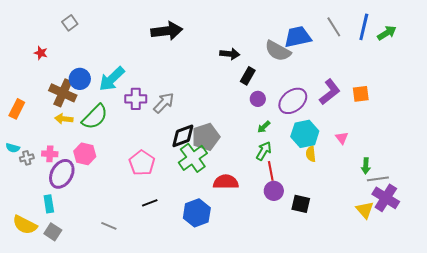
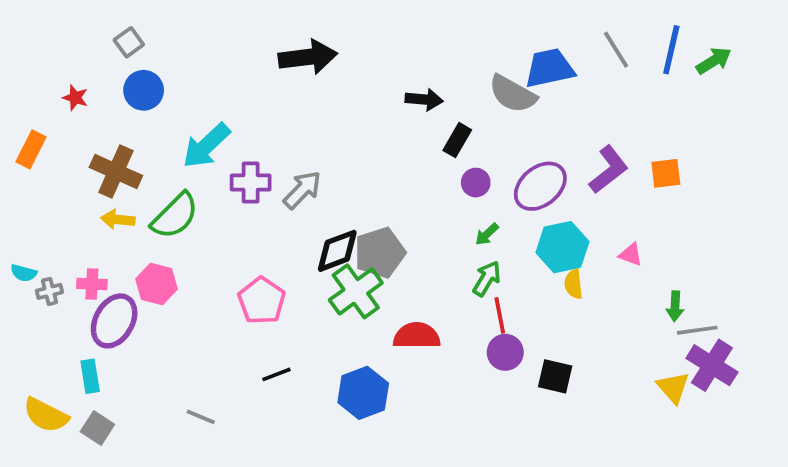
blue circle: (80, 79) -> (144, 90), moved
orange rectangle: (17, 109) -> (31, 149), moved
pink triangle: (342, 138) -> (631, 254), turned -32

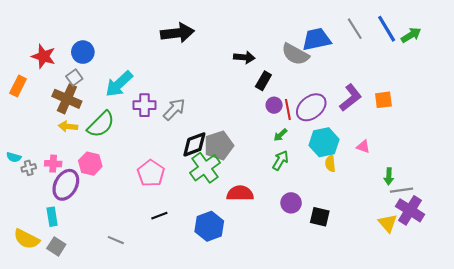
gray square: (129, 42) -> (74, 78), moved
blue line: (671, 50) -> (387, 29), turned -44
red star: (75, 98) -> (44, 56), size x1.6
red line: (500, 315) -> (288, 109), moved

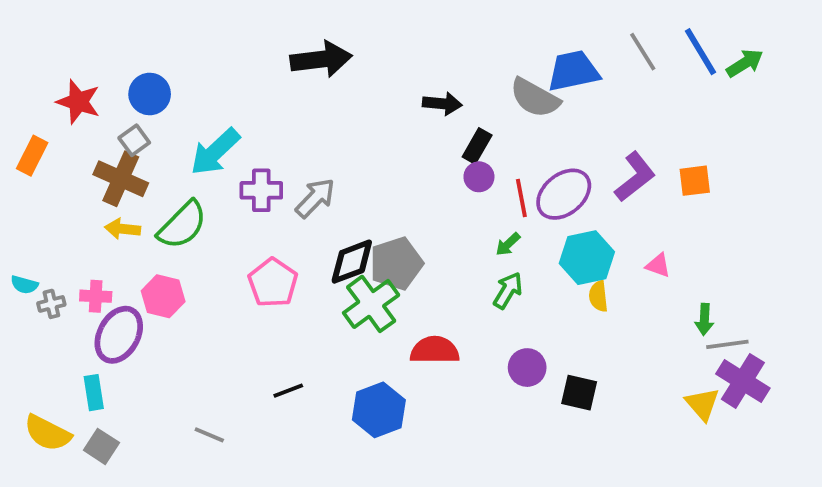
purple circle: (274, 105) -> (479, 177), moved
pink pentagon: (151, 173) -> (273, 283), moved

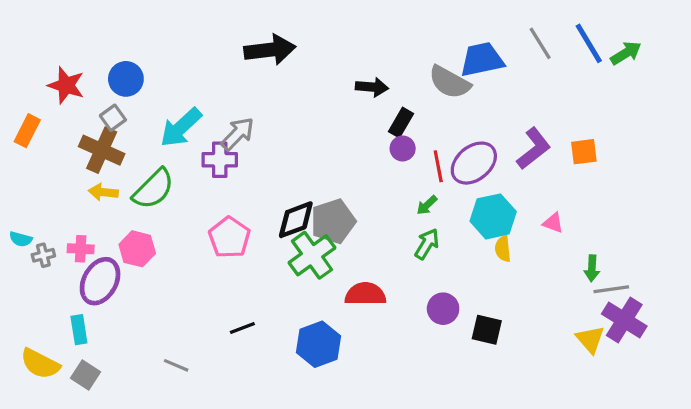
gray arrow: (315, 198) -> (238, 134), moved

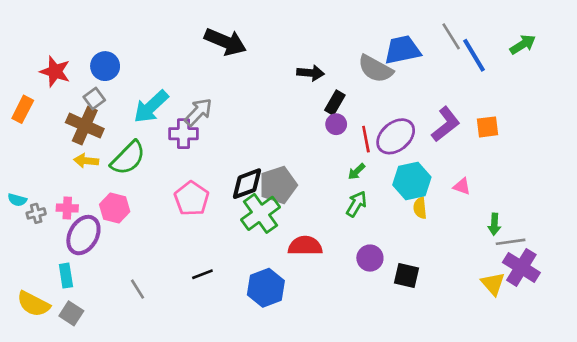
blue line: (589, 43) -> (474, 55), moved
black arrow: (270, 50) -> (225, 42), turned 30
gray line: (176, 365) -> (138, 289), moved, turned 35

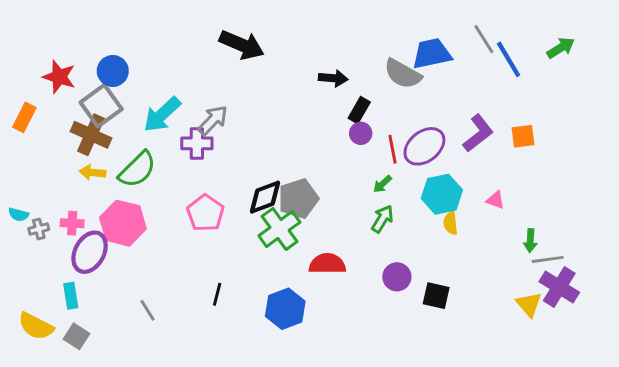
gray square: (94, 99) -> (101, 106), size x1.8
pink hexagon: (115, 208) -> (123, 223), size x1.4
black line: (202, 274) -> (217, 294), turned -55

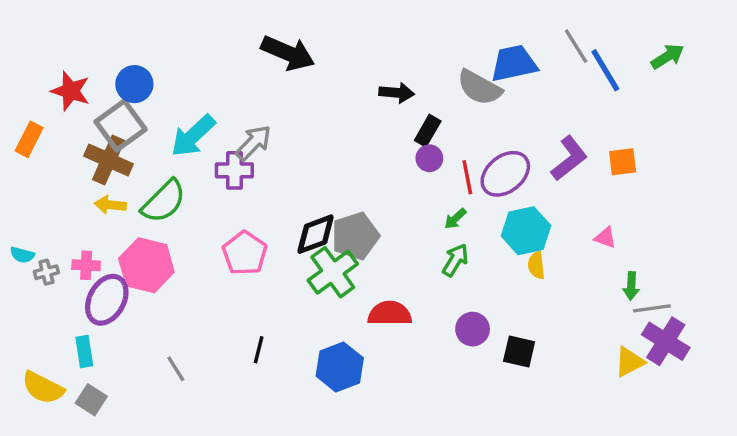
pink triangle: (495, 200) -> (605, 238), moved
yellow triangle: (529, 304) -> (630, 362), turned 44

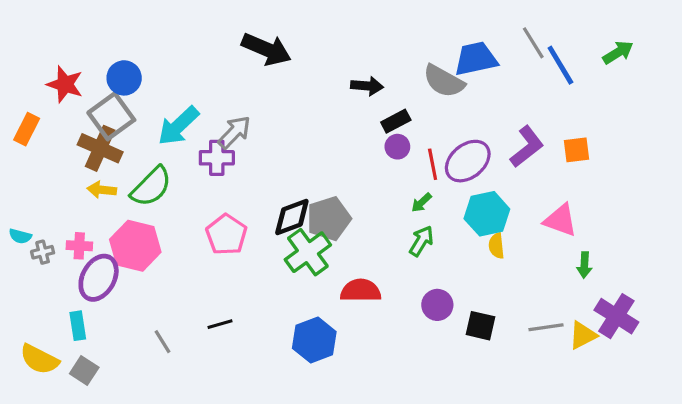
black rectangle: (428, 131) -> (396, 121), turned 32
pink triangle: (605, 238) -> (560, 220), size x1.6
gray line: (652, 308) -> (546, 327), moved
black line: (259, 350) -> (220, 324), moved, turned 60

